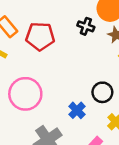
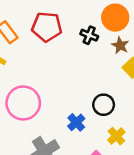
red pentagon: (40, 36) -> (47, 27), moved

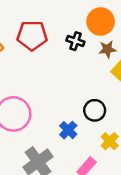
brown star: (120, 45) -> (107, 49), turned -30

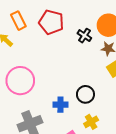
blue cross: (68, 130) -> (60, 105), turned 32

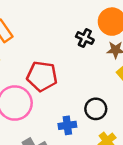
red pentagon: (51, 22) -> (42, 76), moved

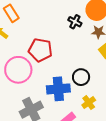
blue cross: (67, 125) -> (58, 89), size x1.6

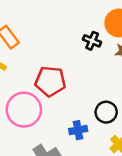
blue cross: (58, 89) -> (78, 130), size x0.6

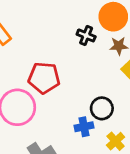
blue cross: (78, 130) -> (84, 127), moved

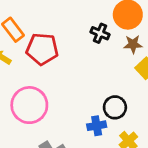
red pentagon: (44, 78) -> (42, 49), moved

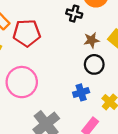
brown star: (133, 44) -> (91, 40), moved
black circle: (115, 107) -> (94, 64), moved

